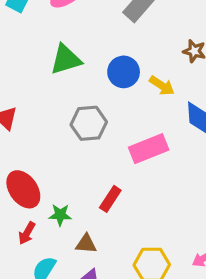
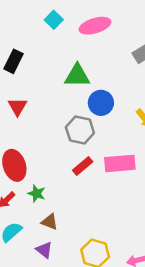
blue circle: (124, 72) -> (101, 103), moved
red rectangle: (110, 199) -> (83, 166), moved

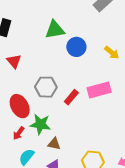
gray hexagon: (80, 130) -> (46, 87), moved
green star: (37, 194) -> (40, 124), size x1.5

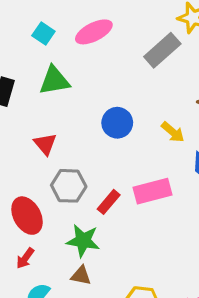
green triangle: (55, 30) -> (54, 81), moved
red triangle: (14, 61) -> (45, 144), moved
green star: (40, 124) -> (83, 241), moved

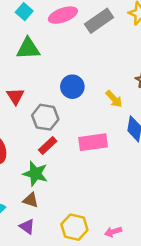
gray rectangle: (162, 50) -> (99, 21), moved
gray hexagon: (69, 186) -> (45, 117), moved
red rectangle: (109, 202) -> (48, 145), moved

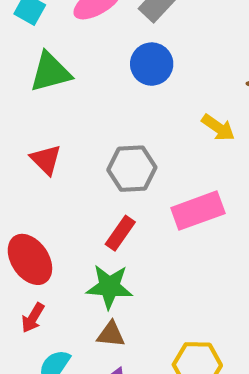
blue circle: (72, 87) -> (152, 64), moved
gray hexagon: (45, 117) -> (132, 169), moved

